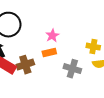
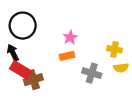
brown cross: (25, 65) -> (33, 80), moved

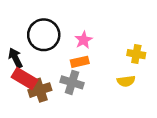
black circle: (23, 26) -> (44, 35), moved
yellow semicircle: (121, 68) -> (126, 81), moved
gray cross: (92, 73) -> (72, 82), moved

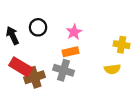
black circle: (44, 35) -> (38, 27), size x0.6
black arrow: (15, 58) -> (12, 35), moved

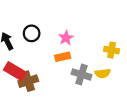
gray cross: (64, 70) -> (82, 74), moved

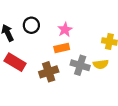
brown cross: (28, 81) -> (49, 72), moved

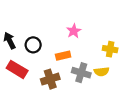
black circle: (31, 25) -> (33, 45), moved
pink star: (65, 30) -> (74, 31), moved

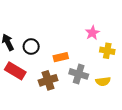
pink star: (74, 31) -> (92, 33), moved
yellow semicircle: (102, 72) -> (103, 81), moved

